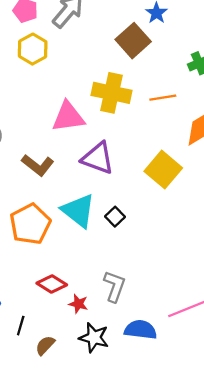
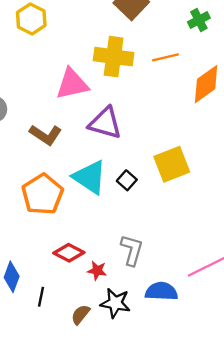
yellow square: (163, 170) -> (172, 164), moved, turned 33
brown semicircle: (45, 345) -> (81, 315), moved

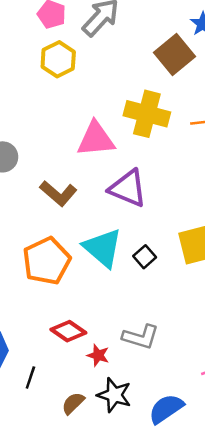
gray L-shape: (132, 250) -> (141, 337), turned 84
blue semicircle: (161, 291) -> (166, 409), moved, turned -44

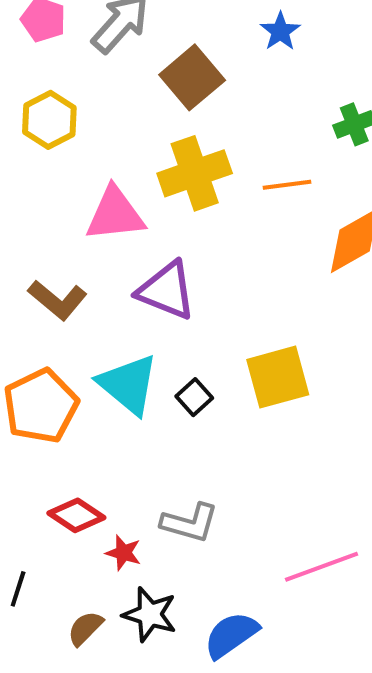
brown square: (175, 55) -> (192, 77), moved
yellow hexagon: (58, 59) -> (49, 120), moved
yellow cross: (147, 114) -> (195, 173), turned -33

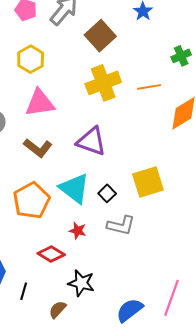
pink triangle: (115, 214) -> (40, 103), moved
gray L-shape: (190, 523) -> (121, 225), moved
red star: (123, 553) -> (78, 231), moved
pink line: (321, 567) -> (171, 298), moved, turned -48
black star: (150, 614) -> (81, 283), moved

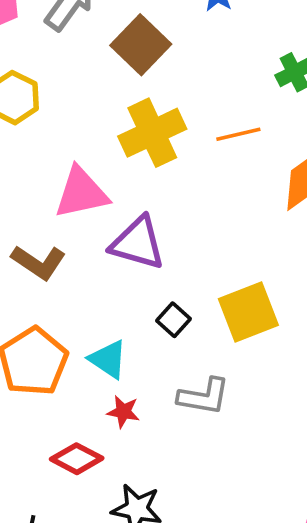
pink triangle: (40, 103) -> (81, 193), moved
cyan triangle: (74, 188) -> (108, 359), moved, size x0.7
black square: (107, 193) -> (174, 320), moved

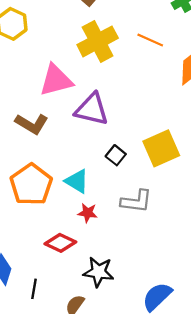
orange line: (238, 134) -> (150, 40), turned 40

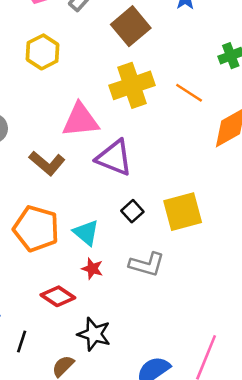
orange pentagon: (31, 185) -> (36, 229), turned -30

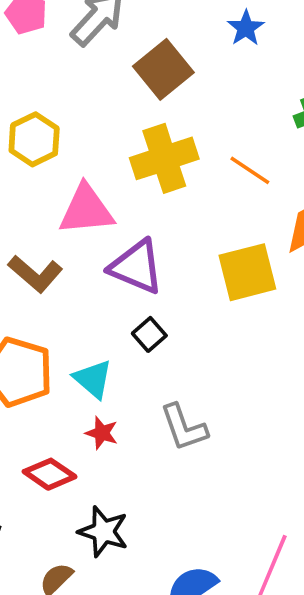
yellow hexagon: (42, 52) -> (34, 139), moved
black square: (132, 211) -> (149, 334), moved
yellow square: (183, 212) -> (247, 272), moved
gray L-shape: (147, 264) -> (184, 427), turned 54

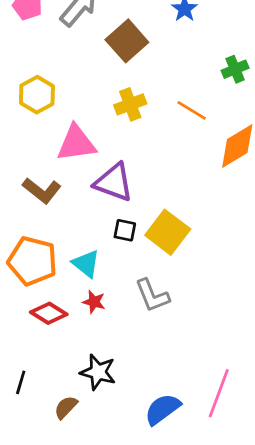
yellow cross: (164, 158) -> (130, 104), size x0.7
yellow square: (247, 272) -> (168, 232), moved, turned -36
black square: (149, 334) -> (125, 230), turned -35
red diamond: (50, 474) -> (49, 313), moved

